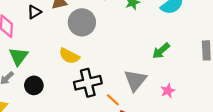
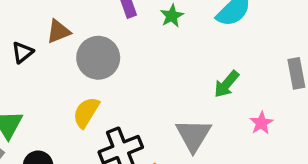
yellow semicircle: (69, 56) -> (86, 112), turned 102
pink star: (168, 91) -> (261, 123), moved

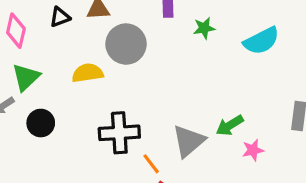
green arrow: (226, 84) -> (230, 125), moved
yellow semicircle: (86, 112) -> (88, 73), moved, turned 32

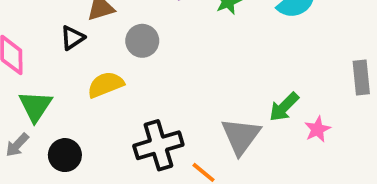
black triangle: (60, 17) -> (72, 38), moved
gray circle: (126, 44) -> (142, 41), size x0.7

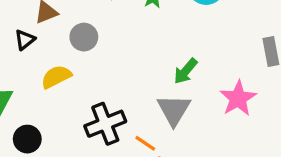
green arrow: (284, 107) -> (186, 71), moved
pink star: (317, 129) -> (238, 98), size x1.6

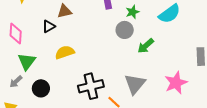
gray circle: (84, 37) -> (125, 30), moved
green arrow: (186, 71) -> (146, 46), moved

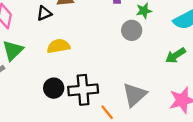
green arrow: (146, 46) -> (176, 55), moved
black circle: (41, 88) -> (54, 88), moved

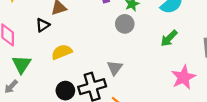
gray triangle: (134, 95) -> (115, 68), moved, size x0.7

